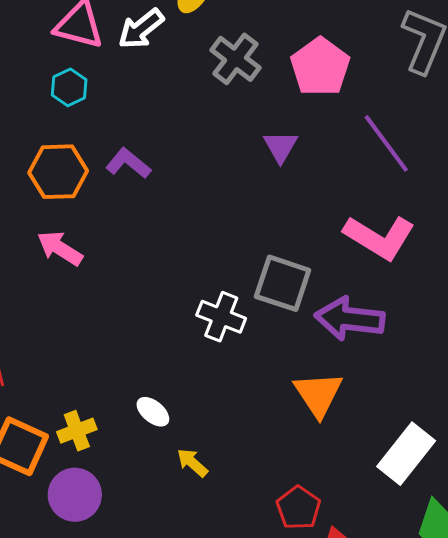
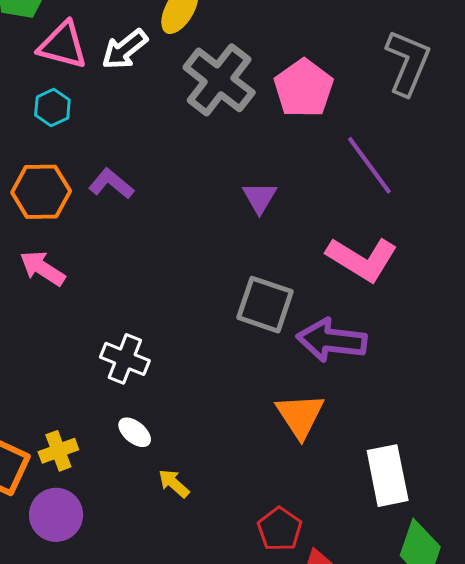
gray cross: (236, 59) -> (219, 80), size x1.4
purple triangle: (280, 147) -> (260, 197), moved
white cross: (221, 317) -> (125, 359), moved
white rectangle: (406, 454) -> (388, 476), turned -50

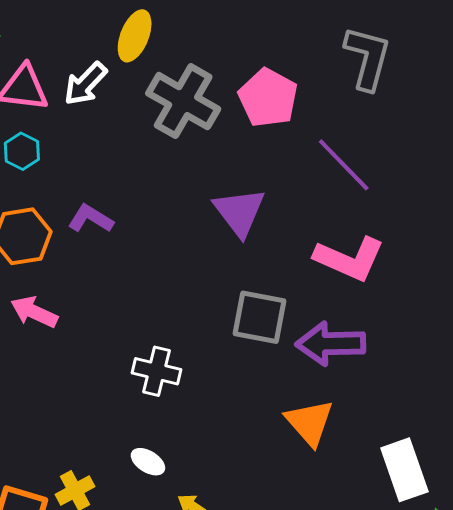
purple triangle: (260, 197) -> (239, 212), size x1.5
white cross: (125, 359) -> (156, 371), moved

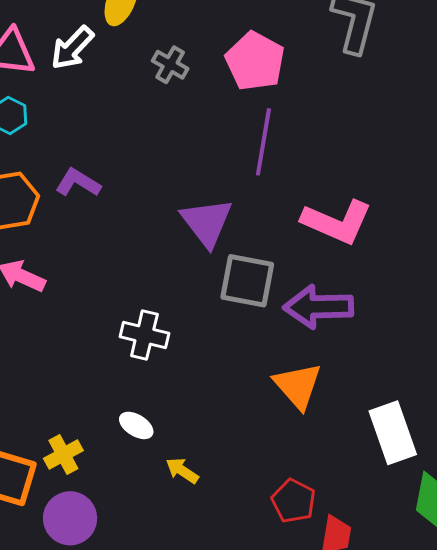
gray cross: (183, 101) -> (170, 65), size x0.5
purple line: (344, 165) -> (263, 142), moved, turned 54
purple triangle: (239, 212) -> (207, 222), moved

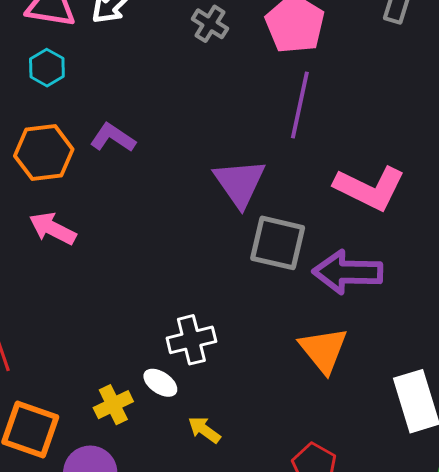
white cross: (144, 335) -> (191, 340), moved, turned -30
yellow cross: (63, 455) -> (113, 405), moved

